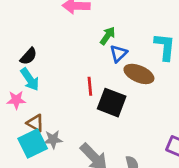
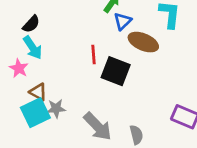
pink star: (16, 100) -> (19, 68), turned 30

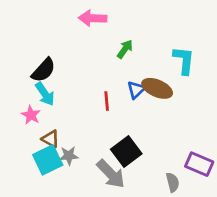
blue triangle: (123, 21) -> (136, 90), moved
black semicircle: (31, 24) -> (43, 70), size x1.4
black square: (116, 71) -> (126, 151), moved, turned 32
gray semicircle: (136, 135) -> (173, 182), moved

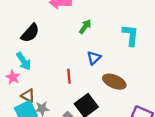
black semicircle: (43, 70) -> (30, 33), moved
brown ellipse: (157, 88) -> (114, 82), moved
red line: (107, 101) -> (69, 76), moved

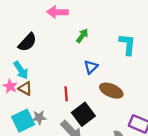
red line: (69, 76) -> (66, 94), moved
brown triangle: (28, 96) -> (25, 88), moved

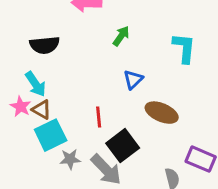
black semicircle: (27, 42) -> (45, 45), turned 42
gray star: (39, 117) -> (70, 159), moved
cyan square: (23, 121) -> (51, 135), moved

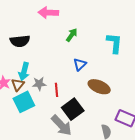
cyan arrow: (36, 84) -> (24, 72), moved, turned 48
brown triangle: (42, 110) -> (18, 85), turned 40
gray star: (70, 159) -> (39, 84), moved

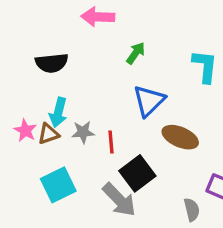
blue triangle: (80, 64) -> (149, 101), size x1.5
brown triangle: (18, 85) -> (48, 134), turned 32
cyan square: (24, 102) -> (58, 185), moved

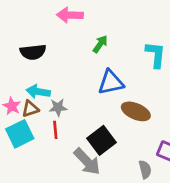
blue triangle: (149, 101) -> (111, 82), turned 32
cyan arrow: (58, 112) -> (38, 92), turned 85
red line: (111, 142) -> (55, 130), moved
cyan square: (58, 185) -> (20, 134), moved

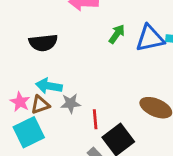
blue triangle: (111, 82) -> (150, 38), moved
red line: (55, 130) -> (95, 119), moved

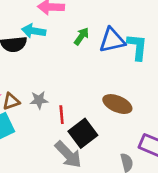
cyan arrow: (49, 86) -> (34, 31), moved

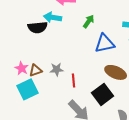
blue triangle: (112, 40) -> (105, 43), moved
black square: (83, 133) -> (103, 94), moved

